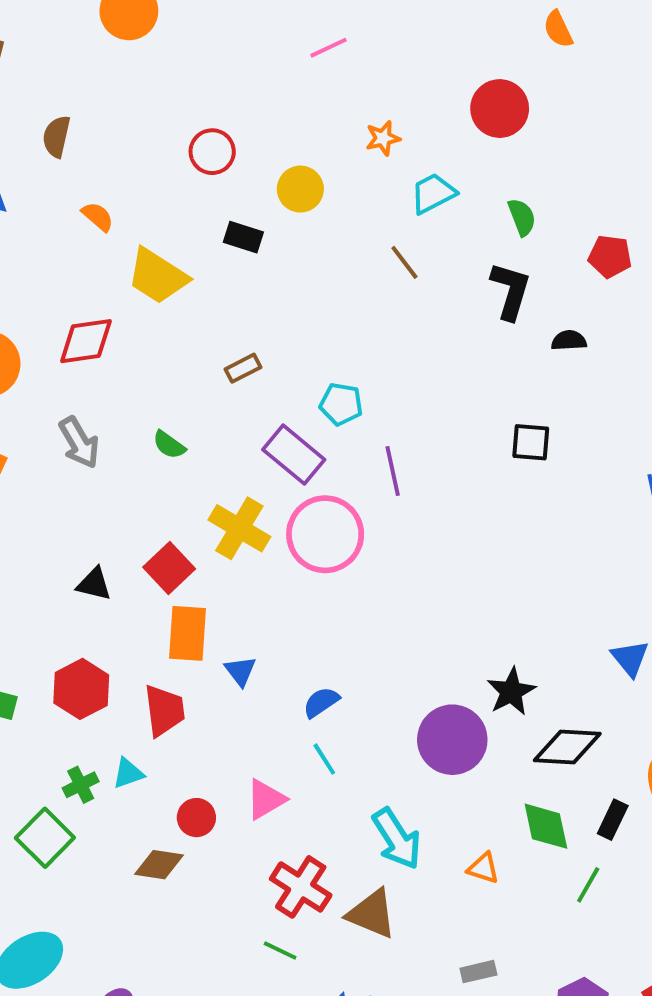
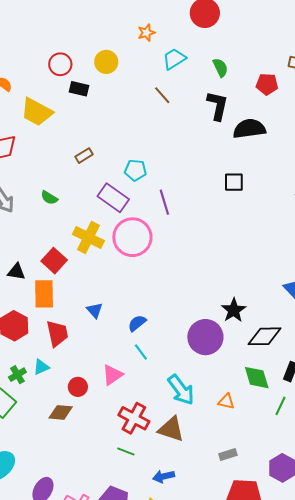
red circle: (212, 152) -> (60, 64), moved
black semicircle: (569, 341) -> (249, 129), size x1.8
orange rectangle: (187, 633) -> (44, 294), moved

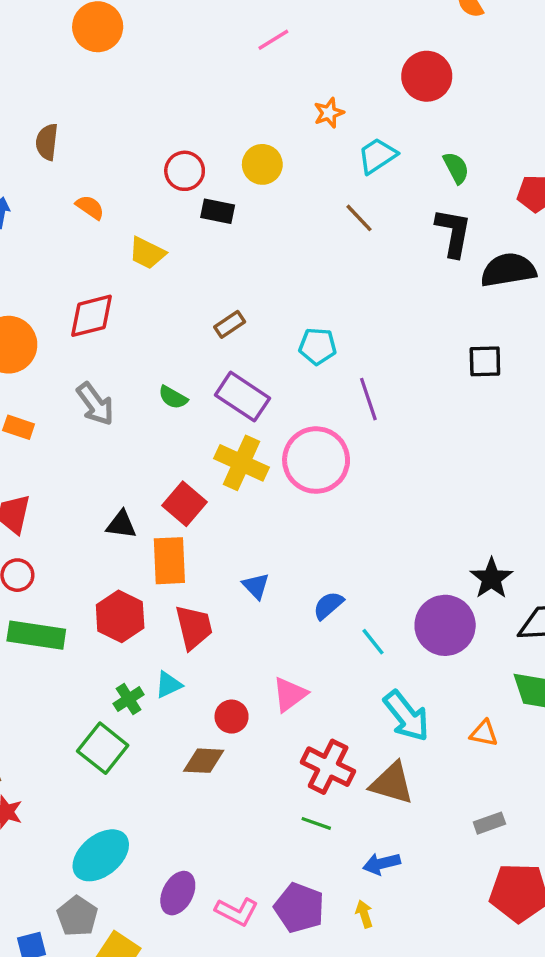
yellow trapezoid: (37, 112) -> (147, 253), size x0.7
purple rectangle: (113, 198) -> (243, 397), moved
cyan line: (141, 352) -> (373, 642), moved

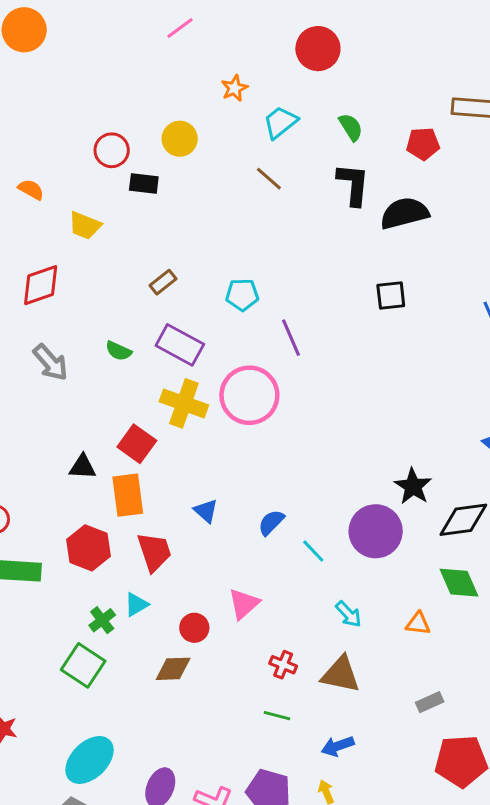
cyan arrow: (406, 716) -> (348, 614), size x0.6
red cross: (328, 767) -> (283, 665), size x0.6

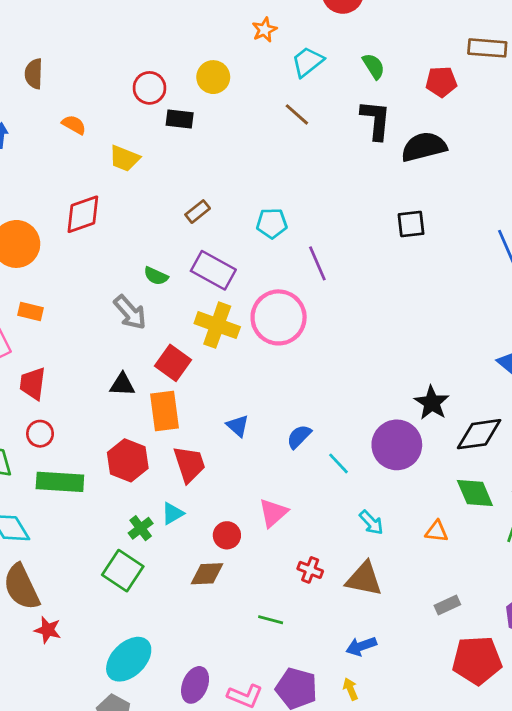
gray arrow: (51, 362) -> (130, 312), moved
green line: (277, 716) -> (271, 620), moved

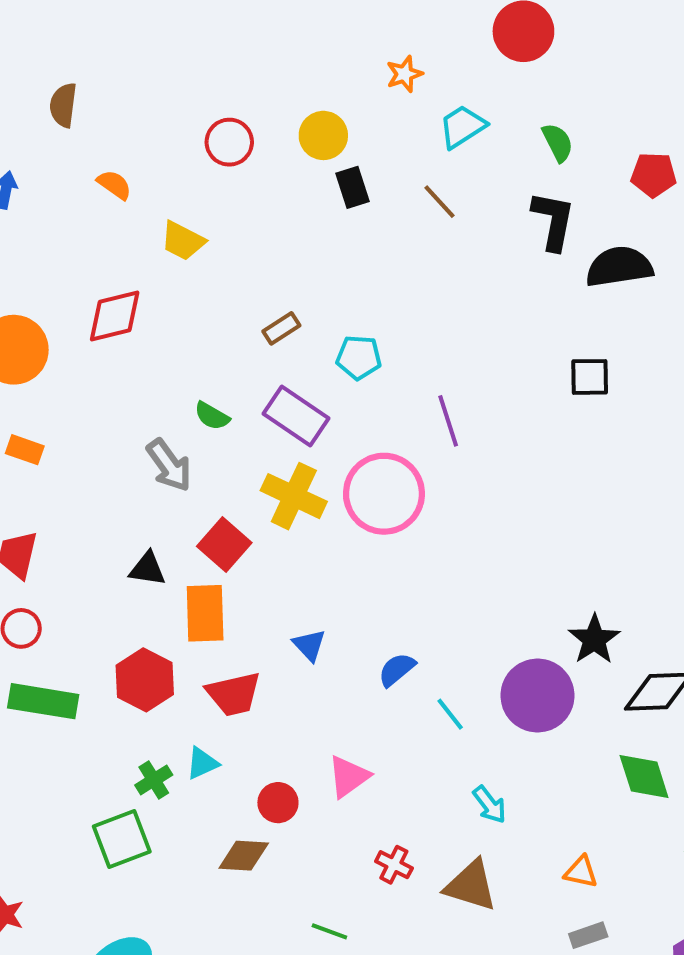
black rectangle: (180, 119) -> (353, 187), moved, turned 60
cyan pentagon: (272, 223) -> (359, 357), moved
red trapezoid: (189, 464) -> (234, 694), turned 90
orange triangle: (437, 531) -> (581, 872), moved
green square: (123, 571) -> (122, 839), turned 30

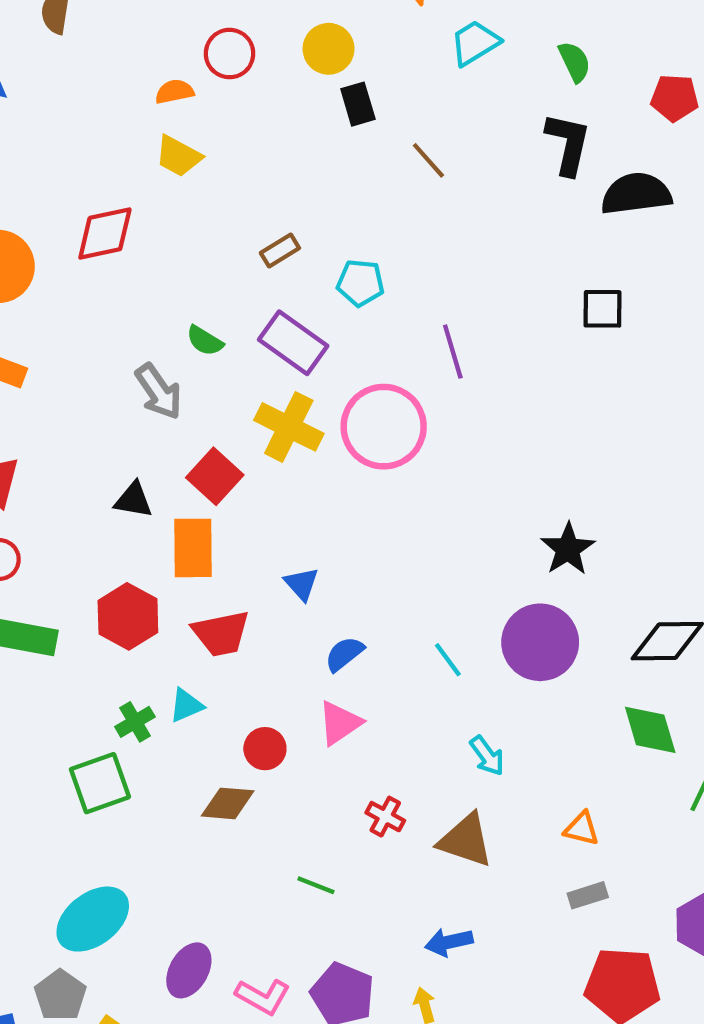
orange semicircle: (114, 185) -> (174, 92), moved, turned -48
brown line: (439, 202) -> (428, 160), moved
black star: (594, 639) -> (568, 549), moved
blue semicircle: (397, 670) -> (344, 654), moved

